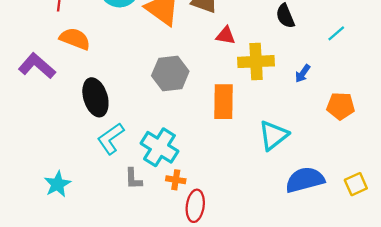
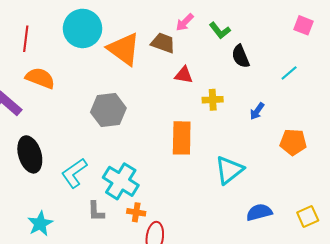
yellow cross: (256, 62) -> (213, 100), size x0.6
gray hexagon: (170, 73) -> (108, 110), moved
black ellipse: (95, 97) -> (30, 154), moved
blue semicircle: (305, 180) -> (259, 212), size x0.7
cyan star: (57, 184) -> (40, 224), moved

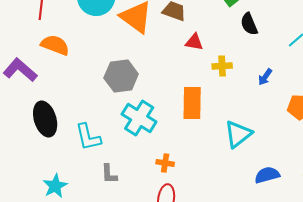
cyan L-shape: (74, 173) -> (88, 137), turned -68
cyan cross: (121, 181) -> (139, 118), moved
orange cross: (136, 212) -> (165, 163), moved

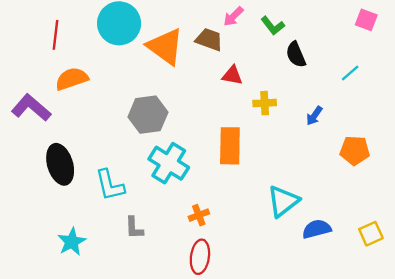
orange semicircle: (55, 45) -> (72, 79), turned -40
cyan triangle: (238, 134) -> (283, 201), moved
orange cross: (165, 163) -> (199, 215), turned -30

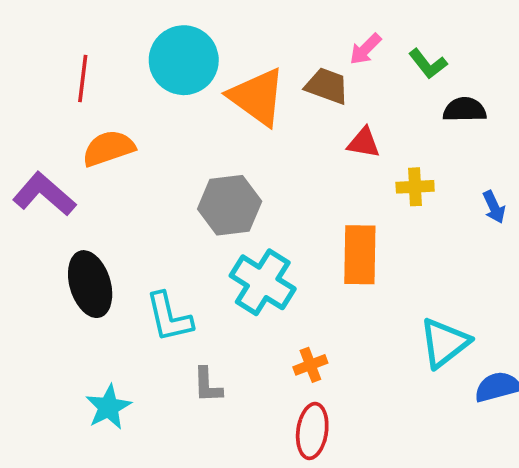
black semicircle: (296, 55) -> (465, 110), turned 112
blue arrow: (314, 116) -> (494, 207), turned -60

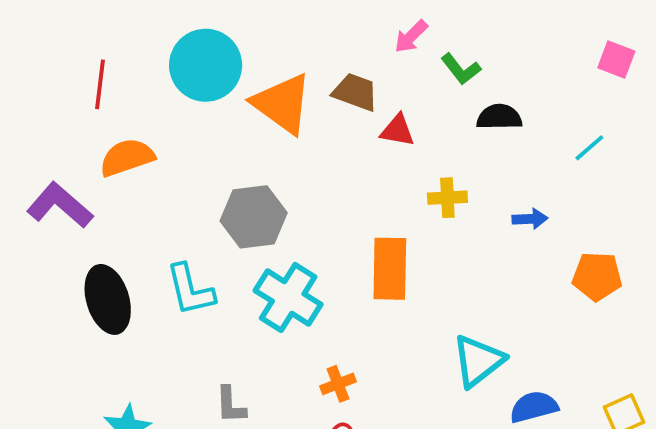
pink arrow: (365, 49) -> (411, 36), moved
red triangle: (364, 143) -> (398, 131), moved
blue arrow: (494, 207) -> (530, 219), turned -68
cyan L-shape: (169, 317) -> (190, 290), moved

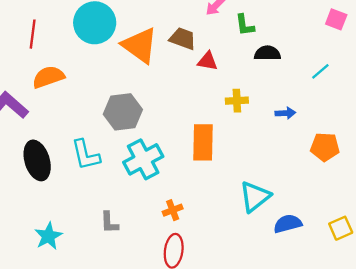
green L-shape: (461, 69) -> (245, 25), turned 30
cyan cross: (288, 297) -> (143, 159), turned 30

